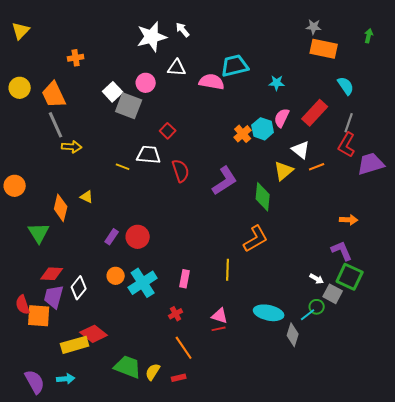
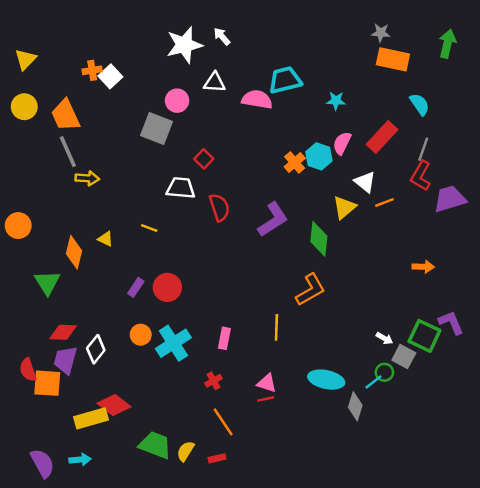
yellow triangle: (21, 31) -> (25, 59), moved
green arrow: (369, 36) -> (447, 44), size x1.6
white square: (113, 92) -> (110, 76), moved
yellow line: (123, 167) -> (149, 228), moved
purple L-shape: (342, 251) -> (451, 323), moved

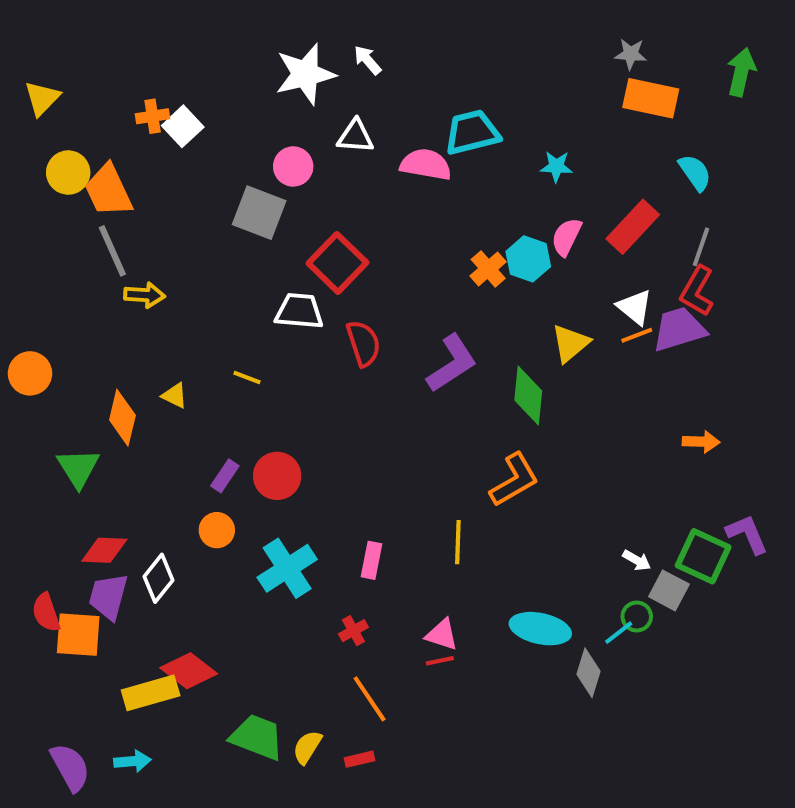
yellow circle: (24, 107) -> (68, 173), moved
red square: (204, 159) -> (337, 263), size x1.8
white triangle: (365, 182) -> (635, 307), moved
purple trapezoid: (450, 199) -> (679, 329), moved
orange circle: (141, 335) -> (217, 530), moved

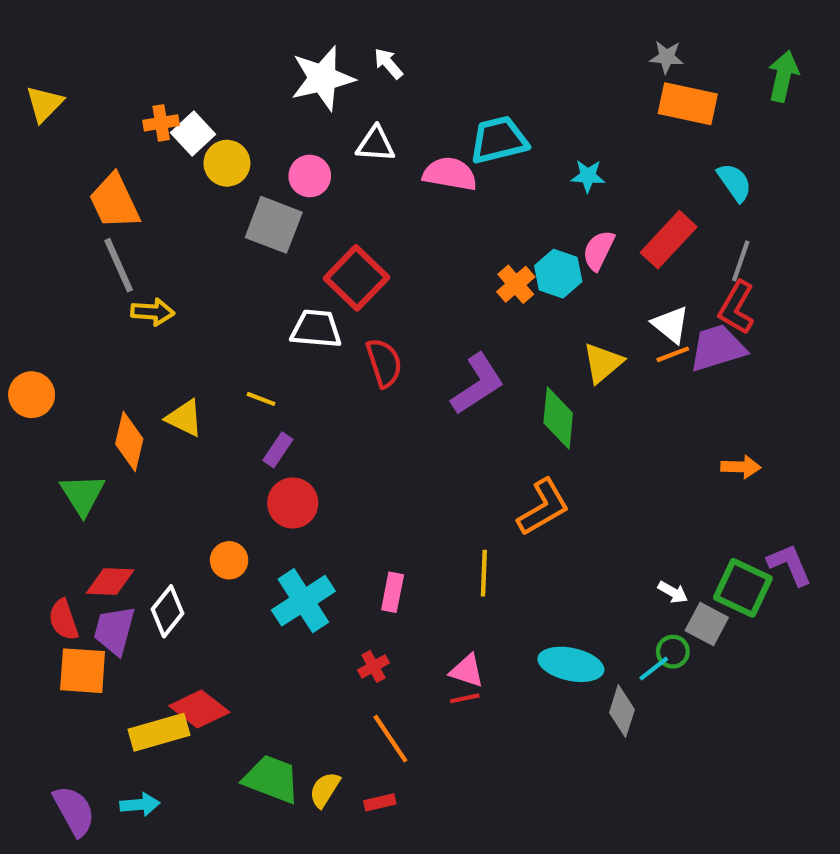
yellow circle: (68, 173) -> (227, 163), moved
yellow triangle: (175, 396) -> (184, 418), size x1.4
purple rectangle: (225, 476) -> (278, 450), moved
red semicircle: (46, 613) -> (63, 620), moved

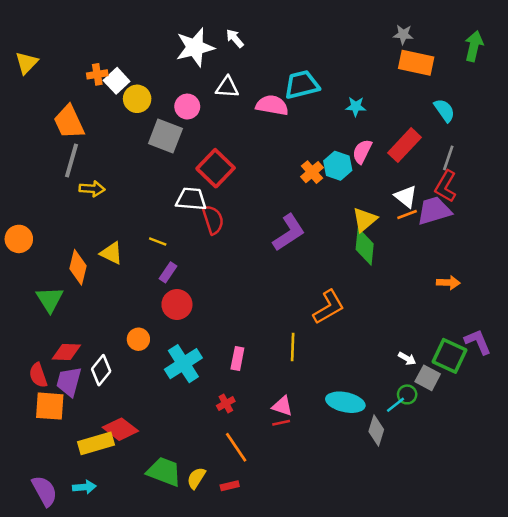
gray line: (119, 265) -> (72, 161), turned 40
red semicircle: (384, 363) -> (213, 220), moved
green diamond: (558, 418) -> (365, 247), moved

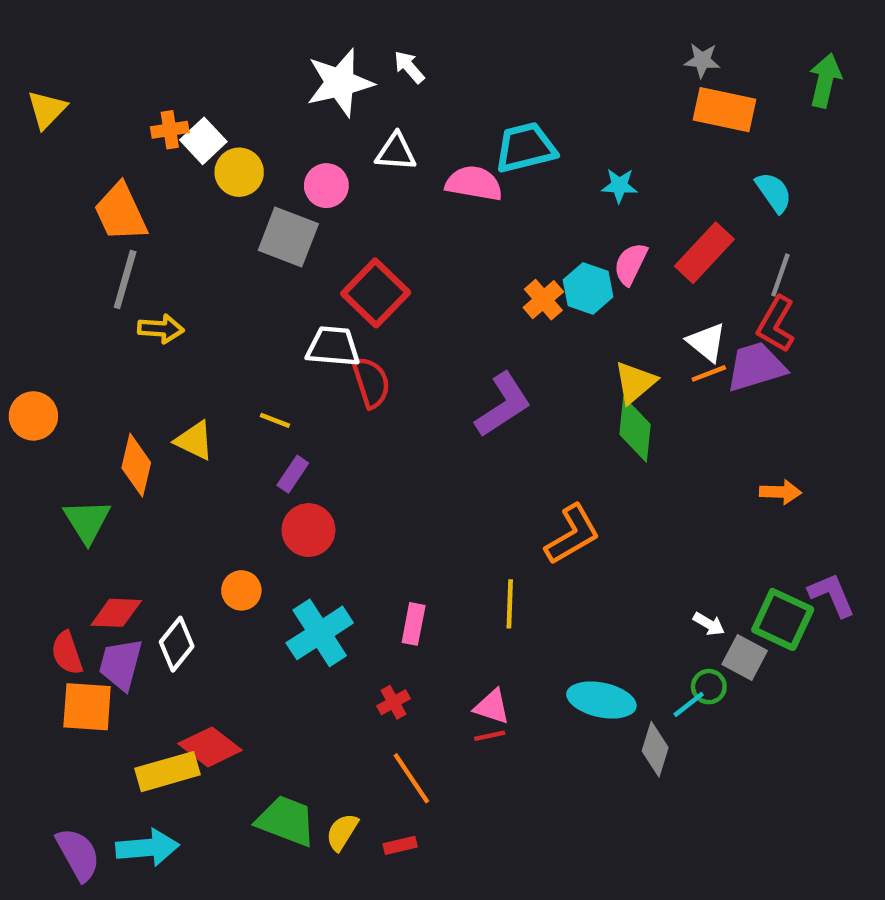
cyan arrow: (84, 487) -> (147, 848), size x1.5

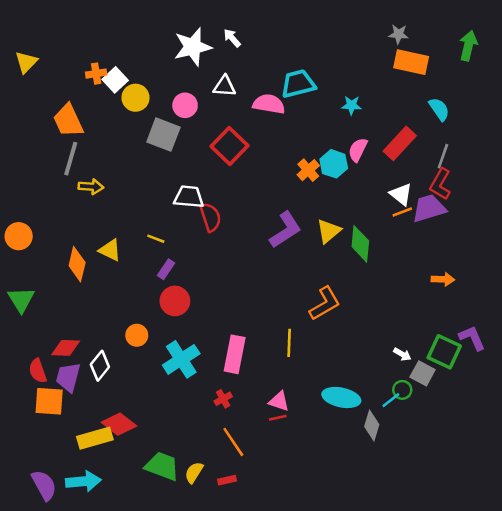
red square: (376, 293) -> (230, 146), moved
yellow triangle: (635, 382) -> (329, 231), moved
green triangle: (87, 521) -> (21, 300), moved
pink rectangle: (414, 624) -> (235, 354), size x1.6

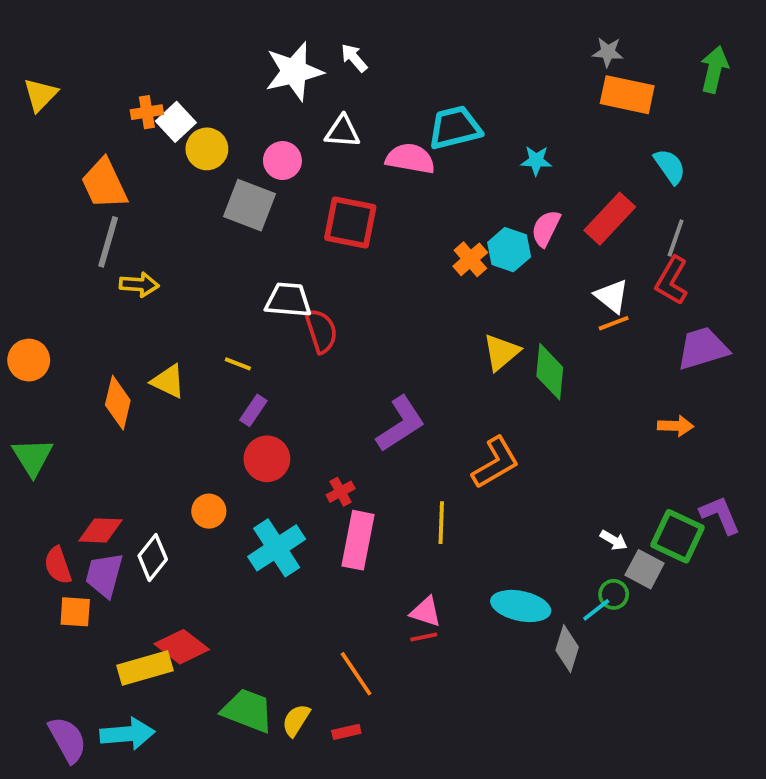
red square: (230, 146) -> (350, 223), turned -33
purple trapezoid: (429, 208) -> (703, 348), moved
purple L-shape: (285, 230) -> (401, 424), moved
red cross: (223, 399) -> (341, 492), moved
orange square: (49, 401) -> (75, 612), size x0.7

